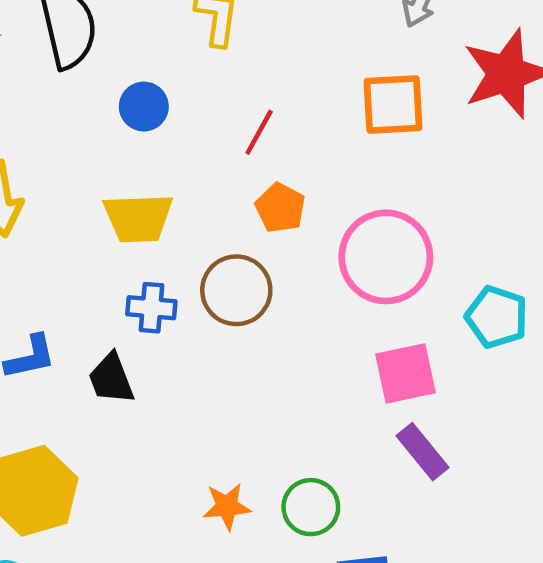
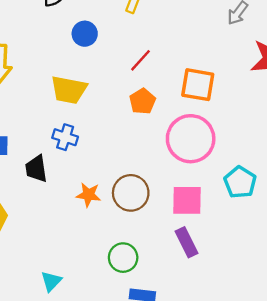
orange square: (393, 105) -> (198, 85), moved
brown circle: (236, 290) -> (131, 193), moved
orange star: (227, 506) -> (89, 195), moved

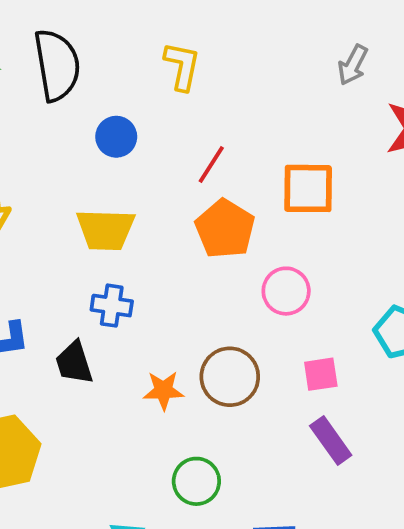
orange pentagon: (142, 101) -> (225, 229), size x1.4
pink circle: (191, 139) -> (286, 291), moved, size x0.6
pink square: (187, 200) -> (321, 374), size x0.7
green circle: (123, 258) -> (196, 481), moved

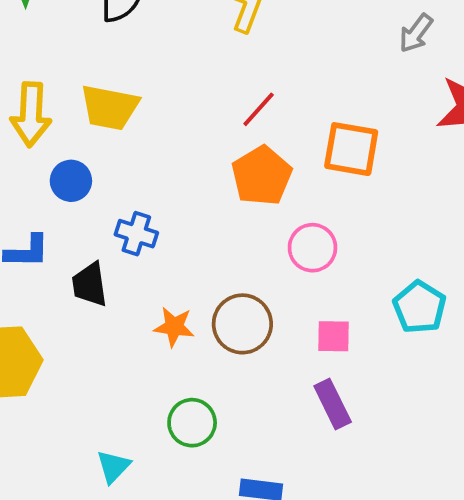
blue circle: (116, 137) -> (71, 181), moved
yellow trapezoid: (106, 230) -> (110, 107), moved

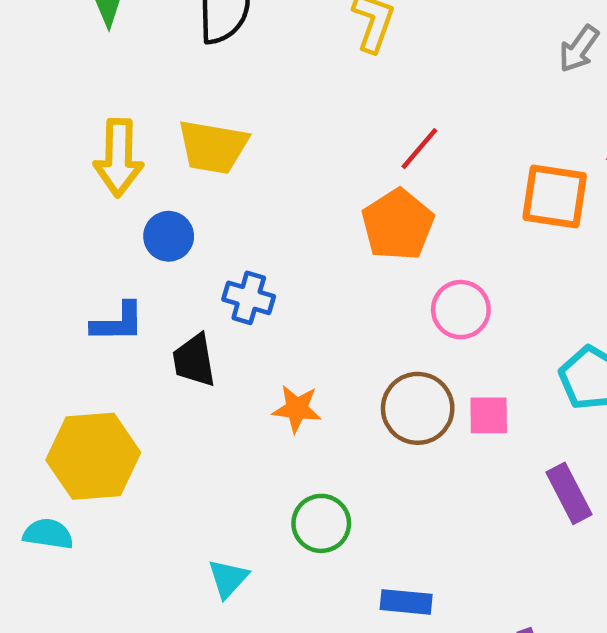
red line: (259, 109) -> (419, 149), moved
orange square: (351, 149) -> (555, 197), moved
brown circle: (242, 324) -> (418, 408), moved
purple rectangle: (333, 404) -> (569, 493), moved

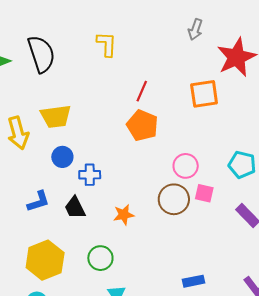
blue circle: (169, 236) -> (62, 157), moved
pink circle: (461, 310) -> (186, 166), moved
pink square: (489, 415) -> (204, 193), turned 30
green circle: (321, 523) -> (100, 258), moved

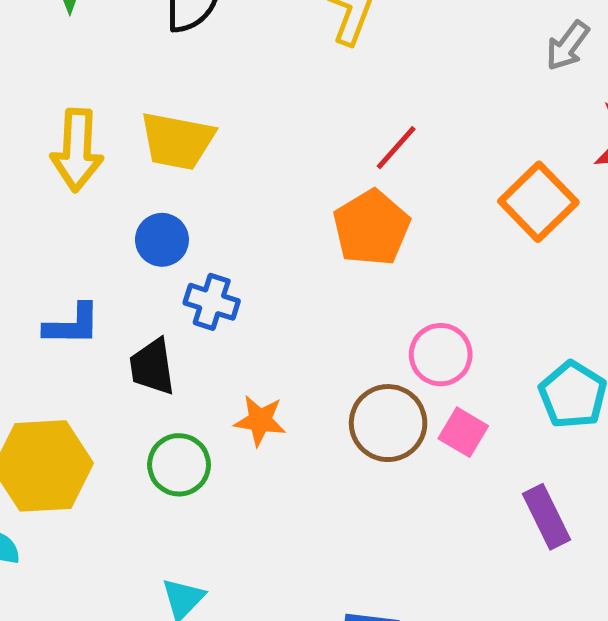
orange square: (204, 94) -> (538, 202), turned 36
green circle: (100, 258) -> (179, 465), moved

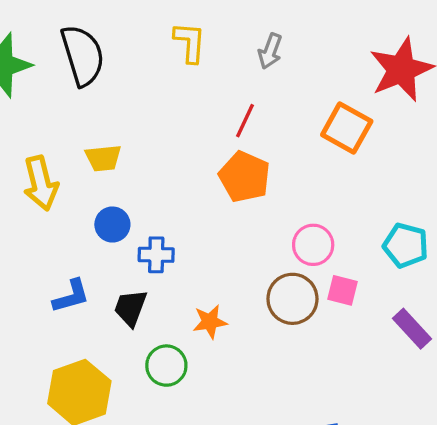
gray arrow: (568, 46) -> (270, 51), moved
yellow trapezoid: (177, 141) -> (103, 158), size x0.7
black trapezoid: (152, 367) -> (130, 308), turned 45

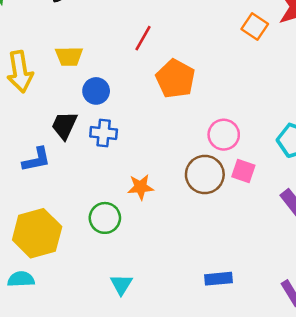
red line: (245, 121) -> (143, 38), moved
orange square: (347, 128) -> (255, 27), moved, size x0.7
blue circle: (112, 225) -> (96, 91), moved
black trapezoid: (130, 308) -> (64, 125), moved

